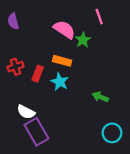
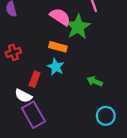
green star: (83, 40) -> (78, 27), size x1.6
red rectangle: (38, 74) -> (35, 79), moved

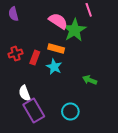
red rectangle: (35, 79) -> (35, 58), moved
white semicircle: (23, 96) -> (25, 93), turned 42
cyan circle: (106, 116) -> (70, 111), moved

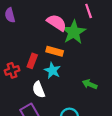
red cross: (15, 54) -> (12, 70), moved
white semicircle: (25, 93) -> (39, 90), moved

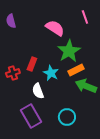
green star: (74, 32) -> (69, 51), moved
orange rectangle: (55, 51) -> (76, 70), moved, turned -42
green arrow: (90, 84) -> (86, 86), size x1.5

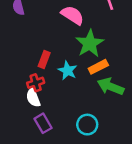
red cross: (13, 73) -> (36, 83), moved
white semicircle: (38, 91) -> (33, 98), moved
purple rectangle: (31, 116) -> (43, 123), size x0.7

